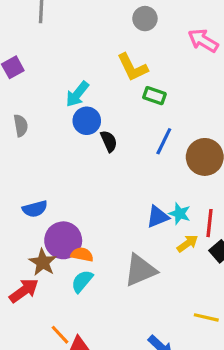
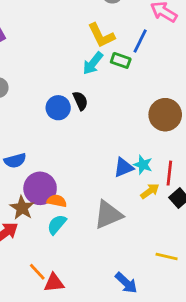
cyan arrow: (77, 94) -> (93, 63), moved
blue circle: (87, 121) -> (58, 108), moved
blue line: (164, 141) -> (140, 41), moved

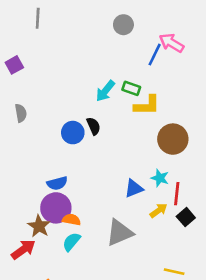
yellow L-shape: (101, 35) -> (147, 105), moved, turned -64
blue line: (140, 41) -> (155, 55), moved
blue semicircle: (15, 161) -> (57, 183), moved
cyan star: (143, 165) -> (160, 178), moved

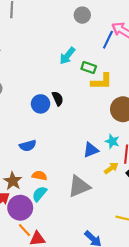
cyan arrow: (105, 91) -> (67, 56), moved
purple circle: (56, 208) -> (20, 208), moved

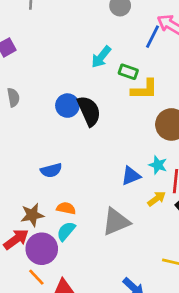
black semicircle: (58, 99) -> (89, 111), size x1.6
blue circle: (41, 104) -> (67, 106), moved
brown star: (13, 181) -> (32, 215), turned 30
orange line: (24, 230) -> (36, 277), moved

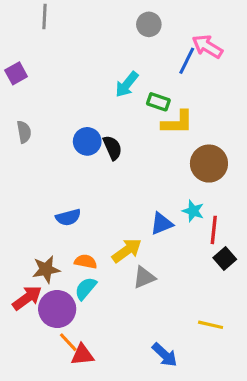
black semicircle: (89, 111) -> (112, 148), size x0.7
yellow arrow: (157, 199) -> (127, 250), moved, size x1.4
gray triangle: (116, 222) -> (144, 277), size x0.7
orange line: (36, 277) -> (68, 342), moved

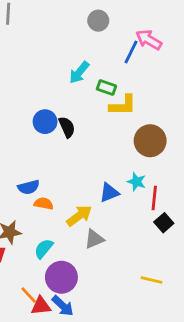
orange semicircle: (86, 262) -> (44, 204), moved
purple circle: (57, 309) -> (61, 277), moved
blue arrow: (165, 355) -> (63, 306), moved

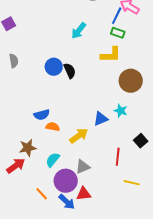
green rectangle: (106, 88) -> (118, 33), moved
red line: (154, 198) -> (118, 157), moved
gray triangle: (94, 239) -> (83, 167), moved
red triangle: (41, 306) -> (84, 194), moved

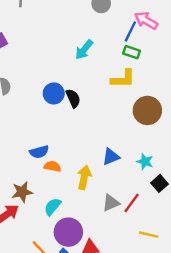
cyan star: (121, 111) -> (145, 162), moved
yellow arrow: (79, 136) -> (84, 177), turned -42
red line: (118, 157) -> (132, 203), turned 30
gray triangle: (83, 167) -> (111, 203), moved

